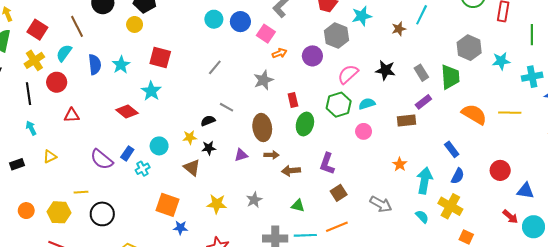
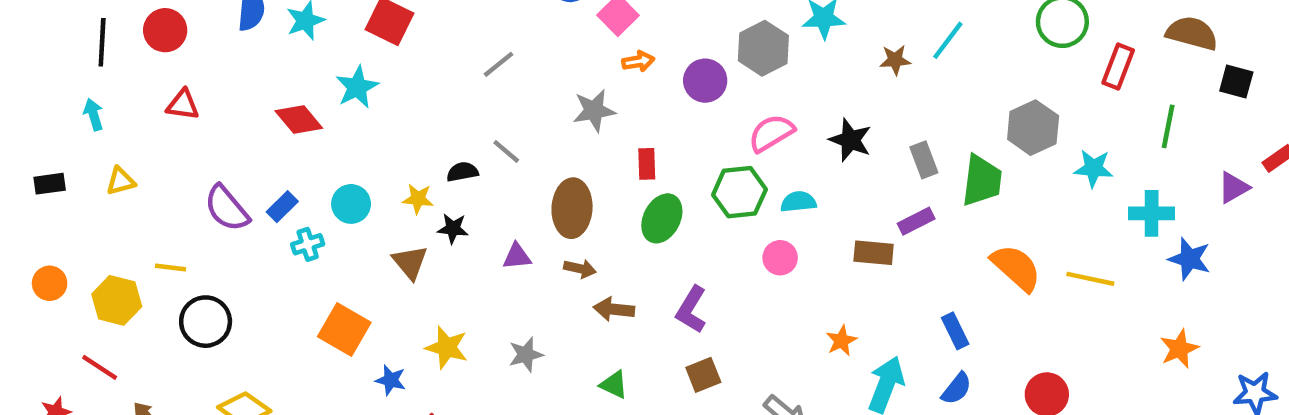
blue star: (180, 228) -> (391, 380), moved

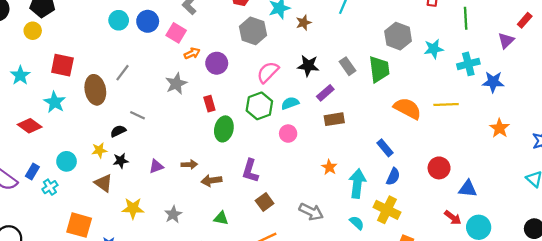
brown star: (895, 60) -> (304, 23), moved
purple circle: (705, 81) -> (217, 63), moved
brown ellipse: (572, 208) -> (95, 90), moved
purple rectangle: (916, 221) -> (325, 93), moved
yellow star: (447, 347) -> (133, 208), moved

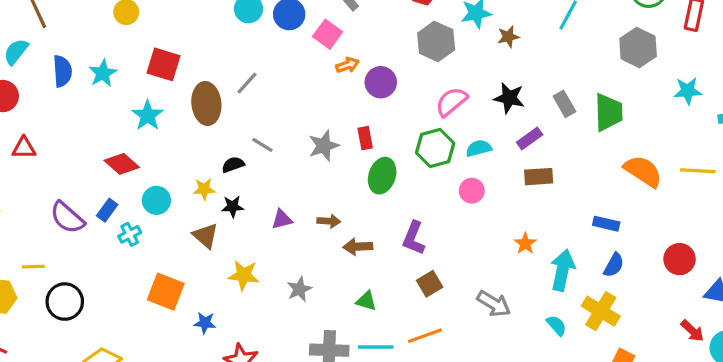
gray hexagon: (398, 36) -> (638, 47), moved
gray star: (176, 84) -> (324, 146), moved
red diamond: (30, 126) -> (122, 164), moved
blue rectangle: (385, 148) -> (606, 224), turned -42

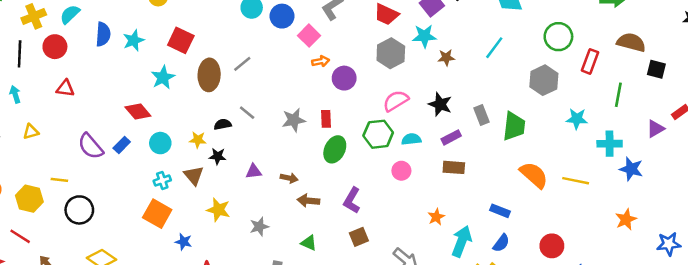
cyan cross: (130, 234) -> (162, 180), moved

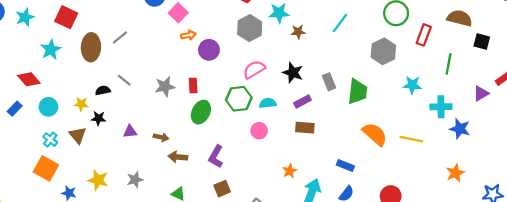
cyan cross: (162, 180) -> (50, 140), turned -32
yellow star: (218, 210) -> (98, 180), moved

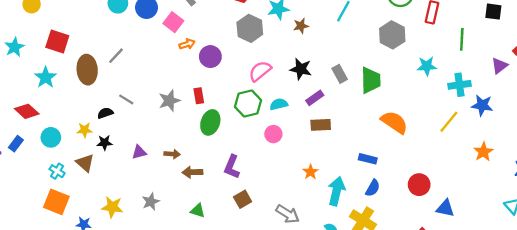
yellow line: (411, 139) -> (449, 122), moved, turned -55

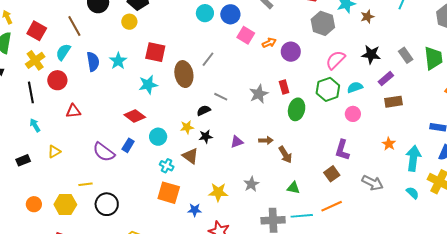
pink square: (173, 22) -> (246, 35), moved
cyan star: (46, 77) -> (148, 85), turned 30
purple L-shape: (232, 167) -> (342, 150), moved
brown arrow: (192, 172) -> (285, 155), turned -114

